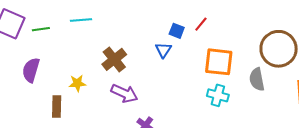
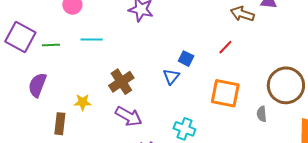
red line: (201, 24) -> (225, 47), moved
gray semicircle: (257, 79) -> (262, 114), size x0.7
cyan cross: (218, 95) -> (184, 129), moved

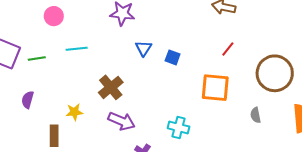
red line: (225, 47) -> (228, 49), moved
blue triangle: (171, 77) -> (144, 48), moved
purple semicircle: (37, 85) -> (28, 100), size x0.7
gray semicircle: (262, 114) -> (256, 115), moved

